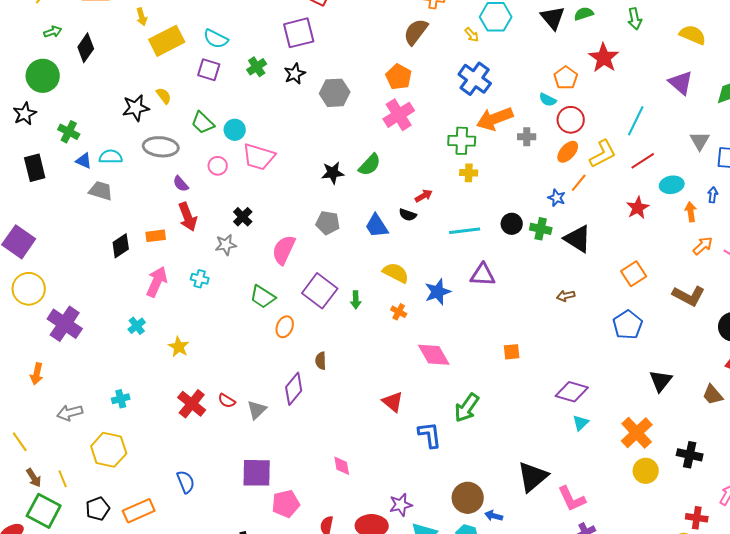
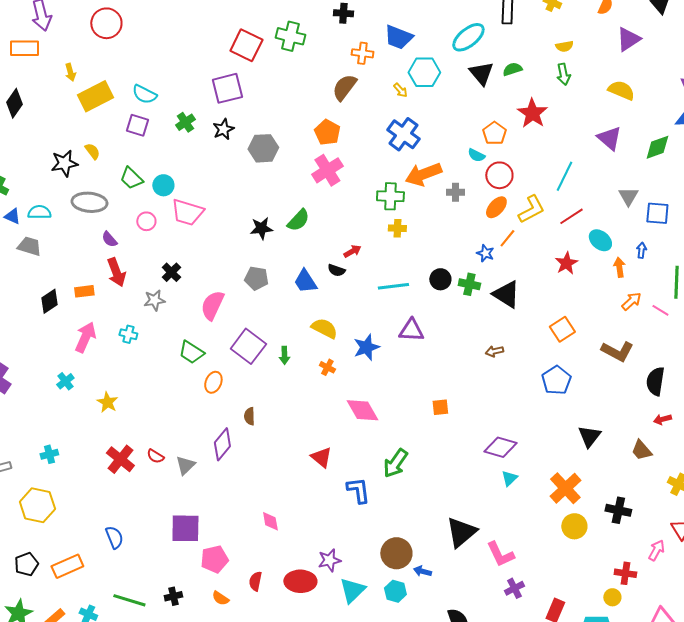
cyan ellipse: (672, 185) -> (600, 240), turned 50

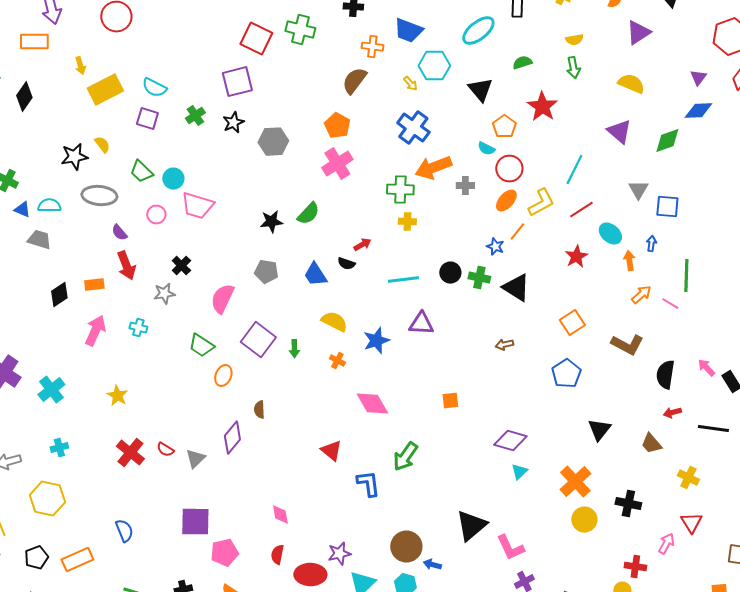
black triangle: (481, 73) -> (480, 90), moved
cyan cross: (65, 381) -> (51, 390), moved, size x1.5
red semicircle: (255, 581) -> (277, 555), moved

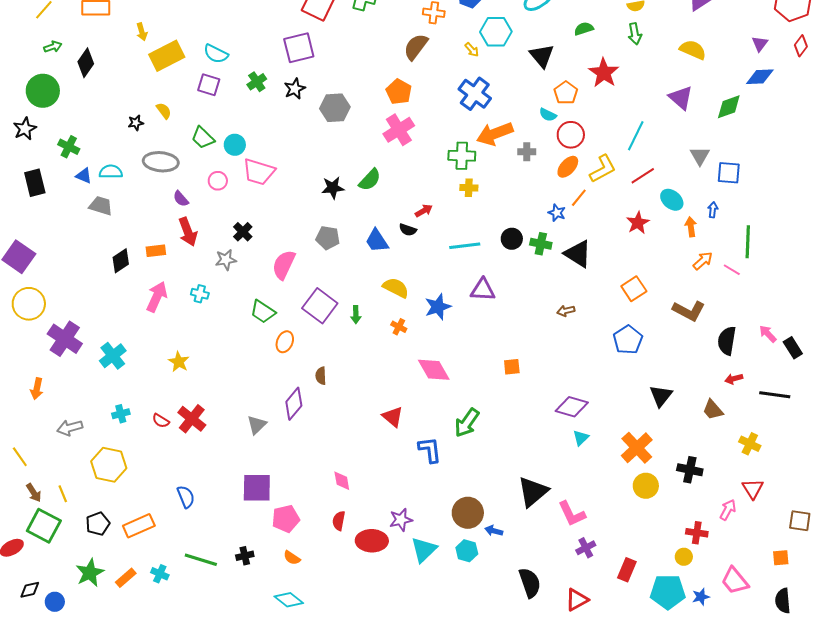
black star: (74, 157) -> (136, 123), size x0.6
red semicircle: (165, 450) -> (161, 421), moved

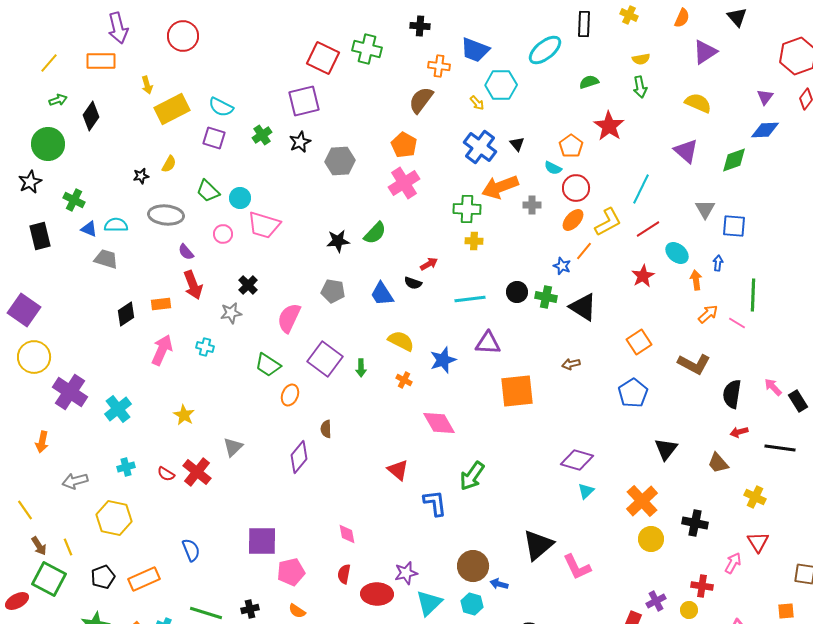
black triangle: (542, 56) -> (517, 144), moved, size x0.6
yellow semicircle: (164, 111) -> (169, 164), turned 66
orange square: (512, 367) -> (517, 391), moved, size x2.0
gray triangle: (257, 425) -> (233, 447), moved
purple cross: (586, 548) -> (656, 601), moved

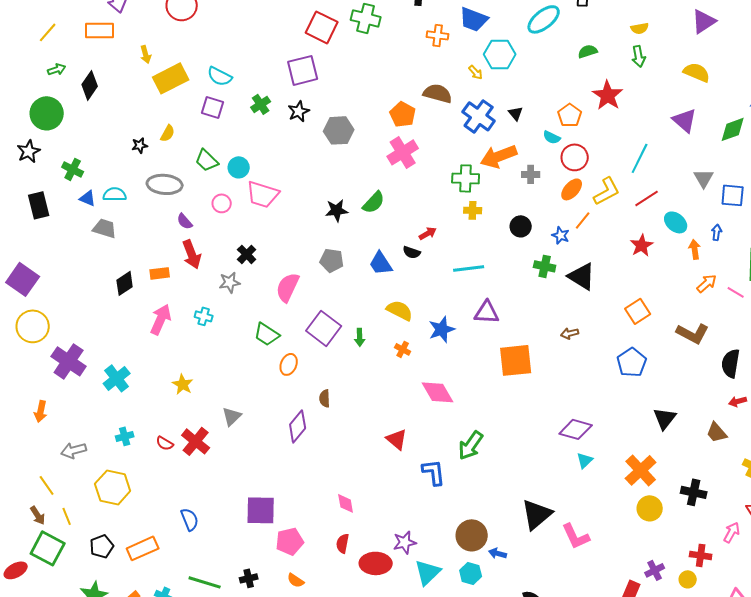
brown semicircle: (421, 100) -> (438, 93), moved, turned 68
black circle: (517, 292) -> (521, 226), moved
yellow line: (25, 510) -> (47, 485), moved

